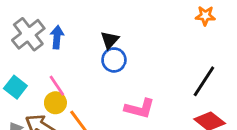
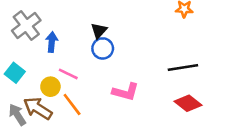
blue arrow: (57, 37) -> (52, 42), moved
black line: (204, 81) -> (183, 68), turned 48
pink line: (57, 86) -> (68, 74), moved, turned -30

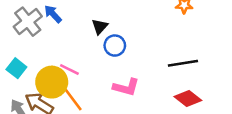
blue arrow: (52, 42) -> (53, 14), moved, turned -48
blue circle: (103, 48) -> (115, 46), moved
yellow circle: (50, 87) -> (52, 82), size x1.6

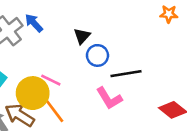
black line: (183, 63) -> (126, 74), moved
pink L-shape: (126, 87) -> (109, 98), turned 44

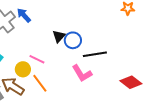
black triangle: (82, 36) -> (59, 36), moved
yellow circle: (33, 93) -> (23, 69), size x0.6

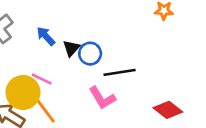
blue arrow: (24, 15) -> (46, 36), moved
yellow circle: (23, 69) -> (23, 92), size x1.6

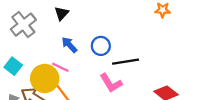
blue arrow: (46, 36) -> (69, 45), moved
black triangle: (71, 48) -> (62, 13), moved

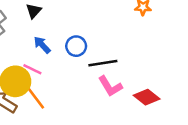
pink L-shape: (111, 83) -> (110, 86), moved

